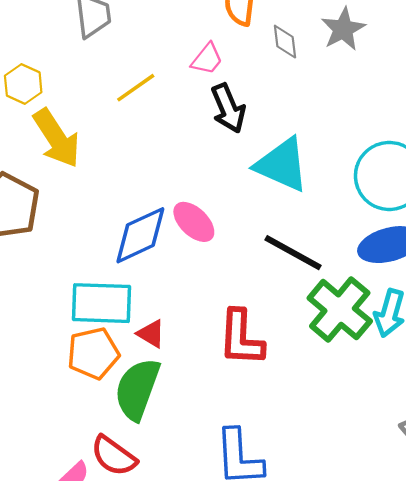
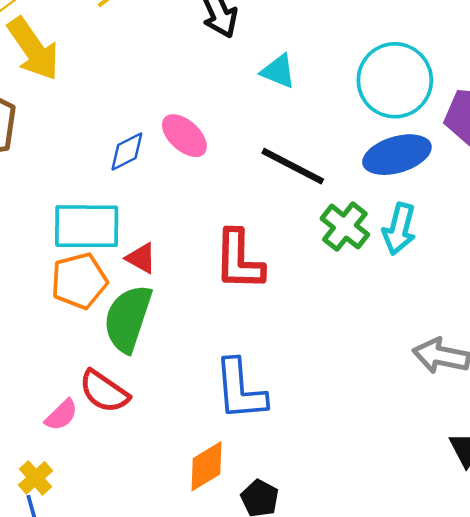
cyan triangle: (282, 165) -> (278, 71), size x0.6
blue diamond: (140, 235) -> (127, 152), size x0.6
green cross: (340, 310) -> (345, 227), size x0.7

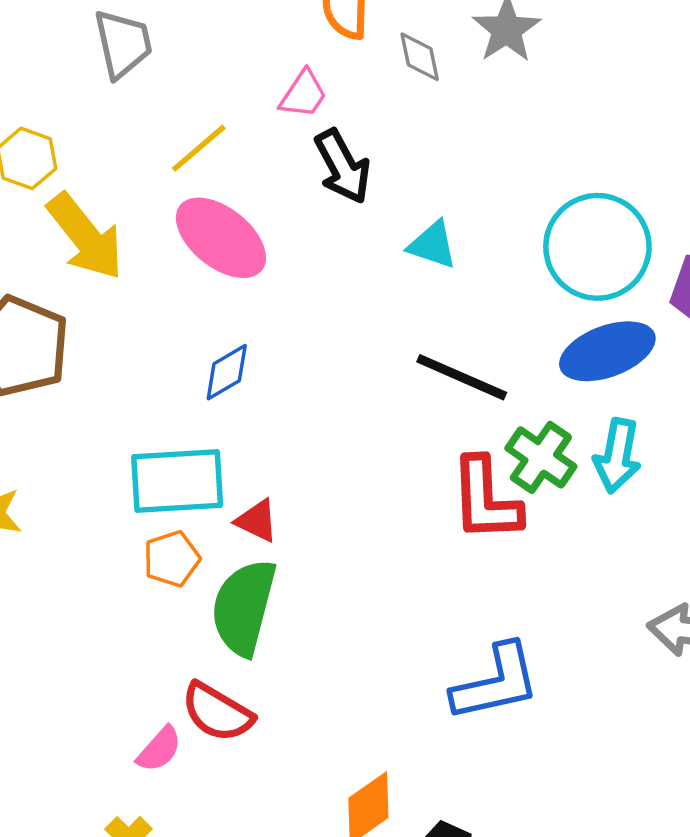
pink ellipse: (184, 136) -> (221, 238), moved, size x1.4
red L-shape: (239, 260) -> (486, 499), moved
orange pentagon: (79, 281) -> (172, 559), size x0.7
blue L-shape: (240, 390) -> (496, 683), moved, turned -94

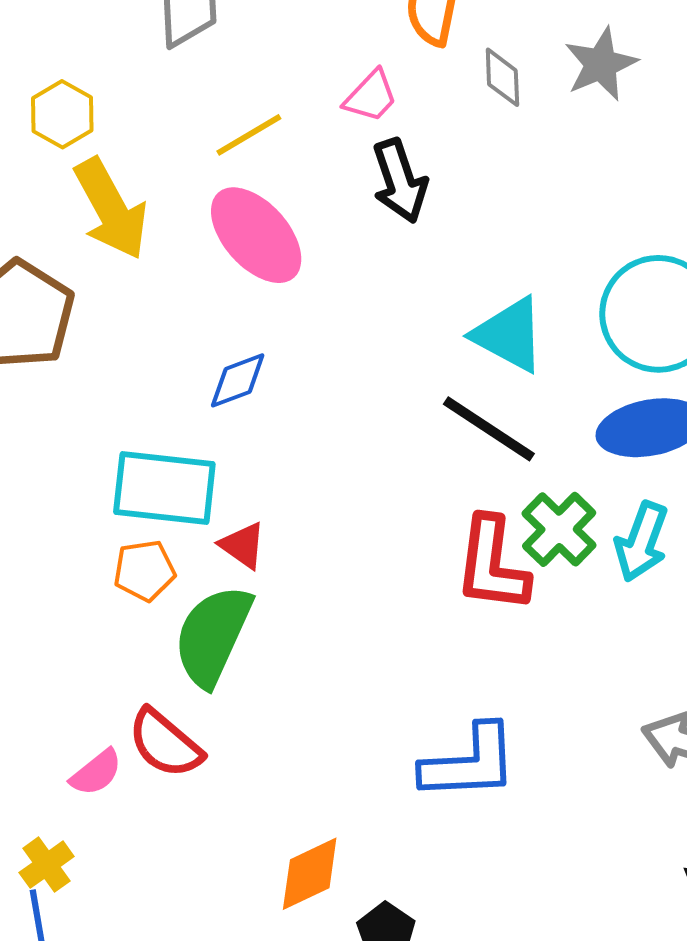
cyan triangle: (432, 245) -> (509, 335), moved, size x1.4

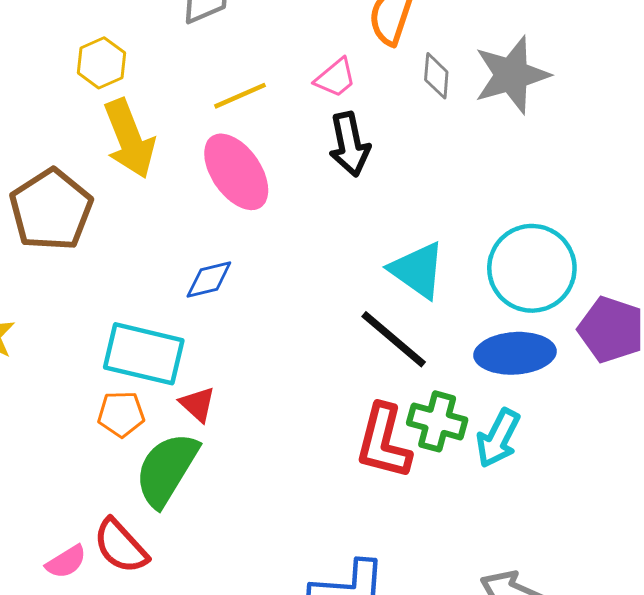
gray star: (601, 64) -> (512, 75), size x1.4
green cross: (559, 529) -> (437, 421), turned -36

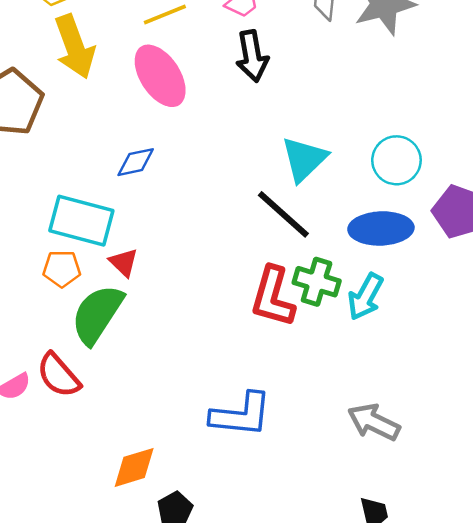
cyan circle: (532, 268) -> (396, 160), size x0.7
cyan triangle: (417, 270) -> (304, 159), turned 39

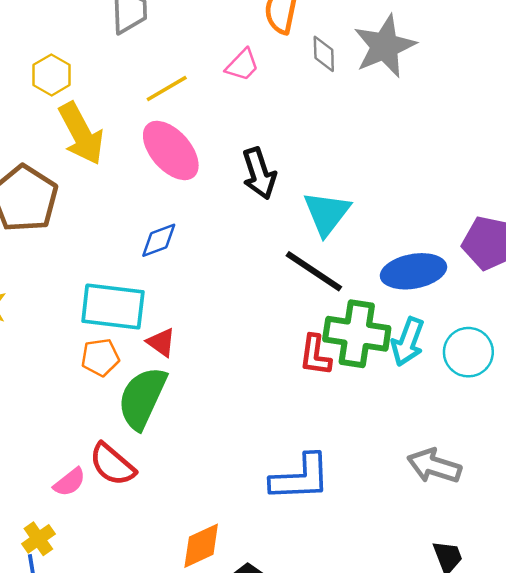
black arrow: (252, 56) -> (259, 173), moved
cyan circle: (396, 160) -> (468, 352), moved
green cross: (317, 282) -> (357, 334), size x1.4
red L-shape: (273, 297) -> (315, 355), size x0.7

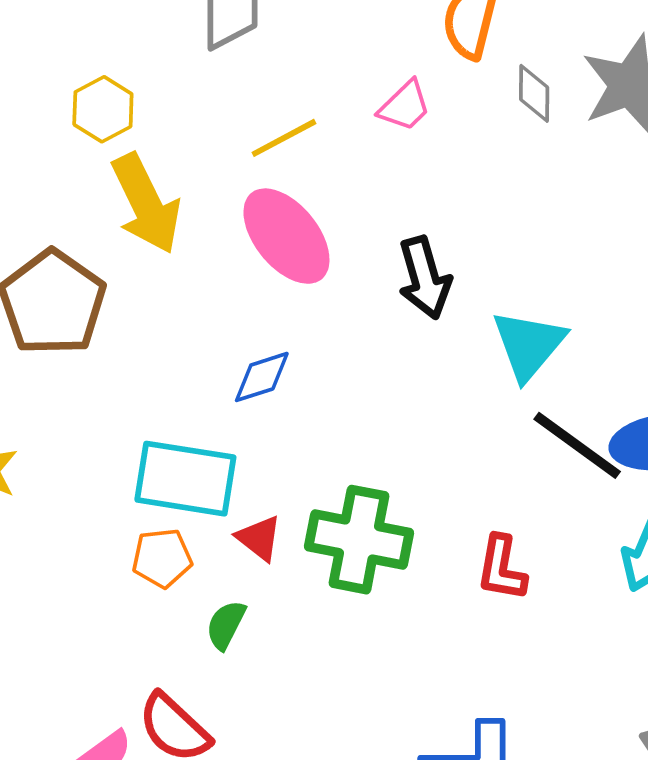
black line: (314, 271) -> (577, 445), moved
green cross: (357, 334) -> (359, 540), moved
green semicircle: (142, 398) -> (226, 625), size x0.5

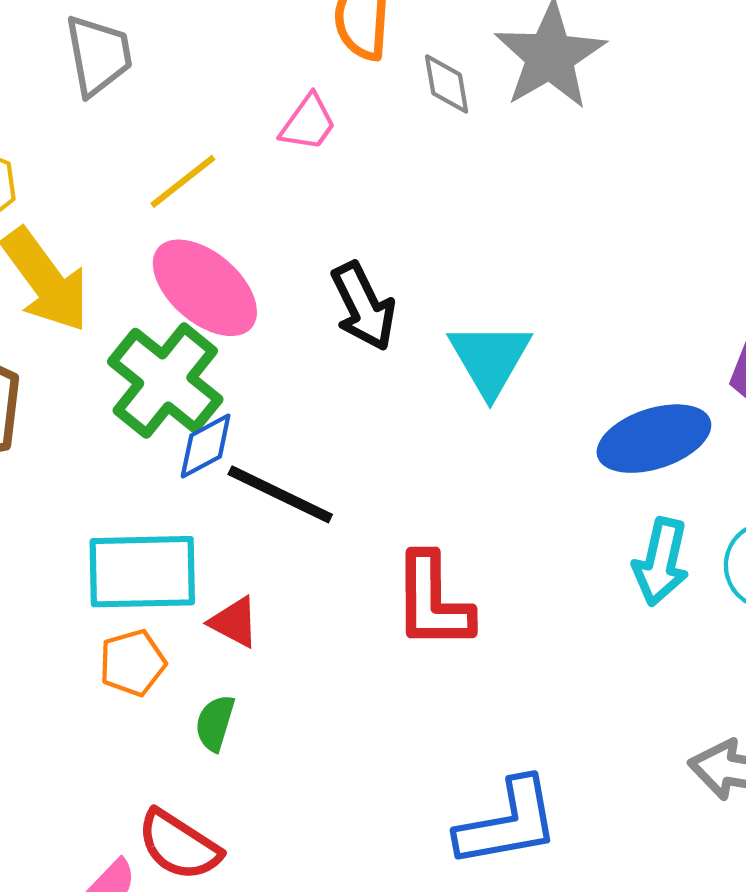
black line: (577, 445) -> (280, 494), moved
green cross: (359, 540) -> (165, 381), moved, turned 38
red L-shape: (502, 568) -> (433, 601), moved, size x1.4

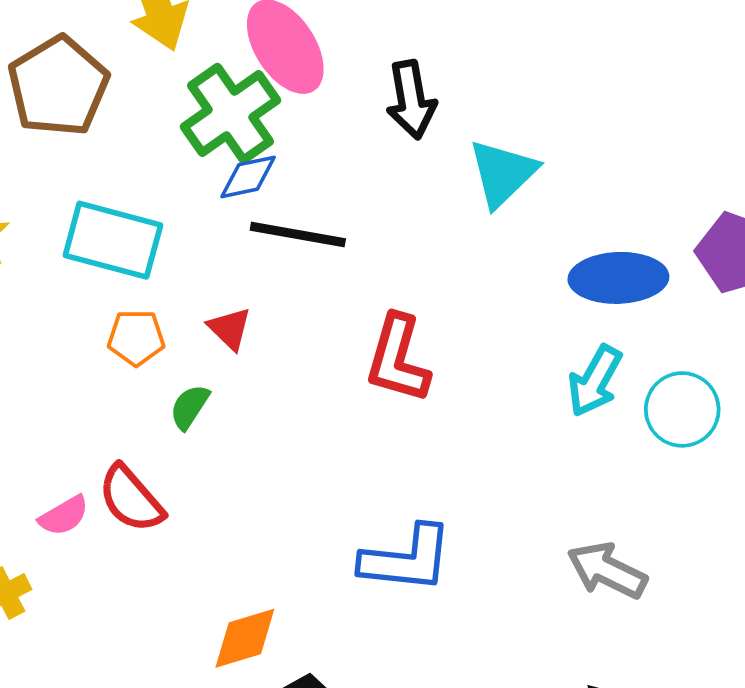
black line: (280, 494) -> (298, 234), turned -32
cyan rectangle: (142, 572) -> (113, 240), moved

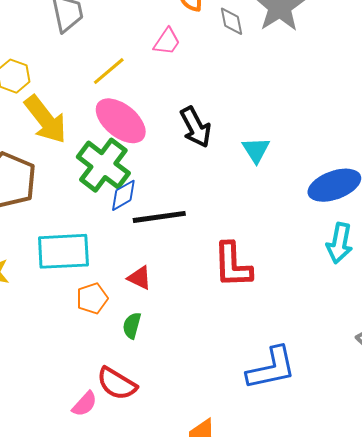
cyan triangle: (503, 173) -> (256, 150), size x0.7

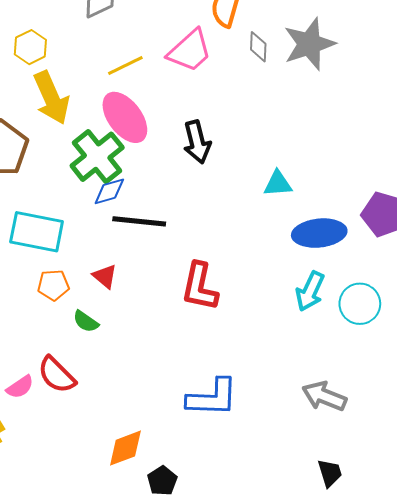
pink trapezoid: (167, 42) -> (190, 51), size x1.6
cyan triangle: (256, 150) -> (278, 184), moved, turned 44
green semicircle: (132, 326) -> (86, 321), turned -84

